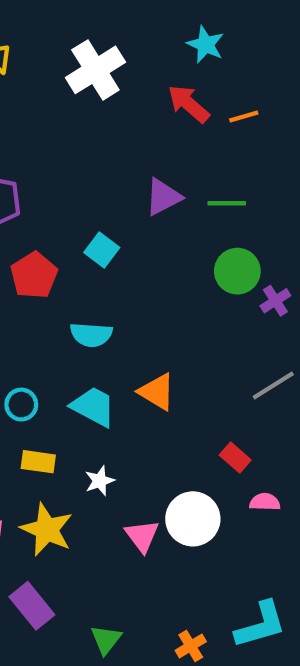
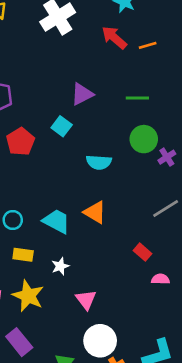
purple triangle: (163, 197) -> (82, 94), moved
cyan semicircle: (91, 335) -> (99, 162), moved
white circle: (193, 519) -> (100, 341), moved

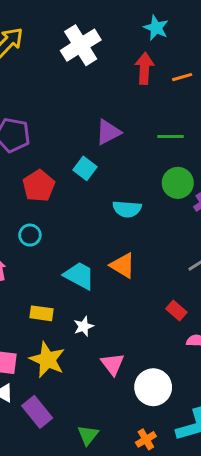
red arrow: (114, 38) -> (144, 68), turned 52
cyan circle: (13, 220) -> (30, 235), moved
white circle: (100, 341) -> (153, 387), moved

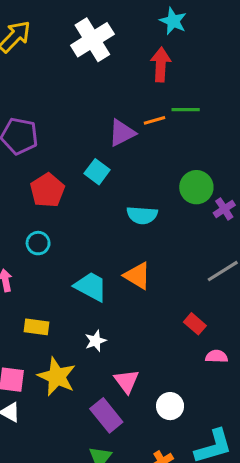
orange line: (182, 77) -> (154, 120), moved
green line: (171, 136) -> (186, 110), moved
yellow rectangle: (42, 313) -> (37, 327), moved
white circle: (153, 387) -> (170, 406), size x0.7
purple rectangle: (37, 412) -> (106, 415), moved

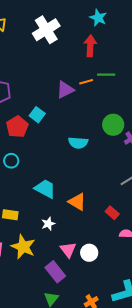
cyan square: (97, 172) -> (37, 115), moved
orange triangle: (137, 276) -> (77, 202), moved
white circle: (170, 406) -> (89, 253), moved

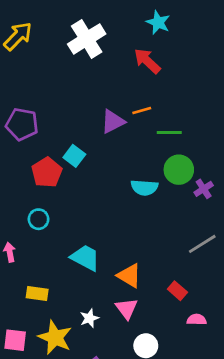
red arrow: (90, 46) -> (147, 61), turned -50
green line: (106, 75) -> (169, 132), moved
cyan semicircle: (78, 143) -> (144, 188), moved
white star: (48, 224) -> (89, 318), moved
pink triangle: (68, 250) -> (127, 309), moved

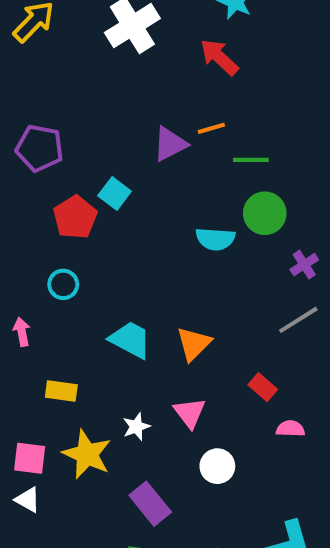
purple cross: (204, 189) -> (304, 265), moved
orange triangle: (129, 276) -> (194, 344), moved, turned 44

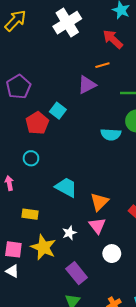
orange line: (211, 128) -> (102, 65), moved
purple pentagon: (40, 148) -> (19, 87), turned 30
orange triangle: (194, 344) -> (99, 202), moved

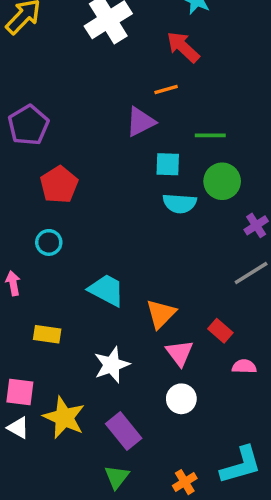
cyan square: (58, 111) -> (168, 164), moved, turned -35
pink triangle: (97, 226) -> (180, 353), moved
white star: (69, 233) -> (112, 365), size x1.5
yellow star: (43, 247) -> (64, 417), moved

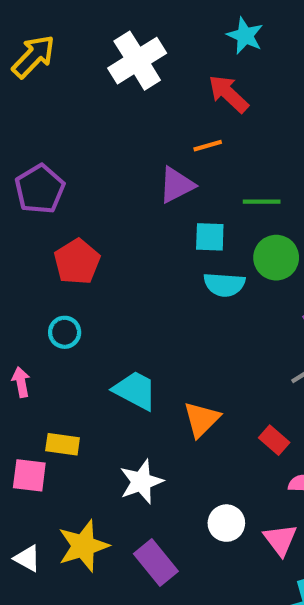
pink triangle: (180, 353) -> (280, 540), moved
pink square: (20, 392) -> (29, 475), moved
yellow star: (64, 417) -> (83, 546), turned 30

